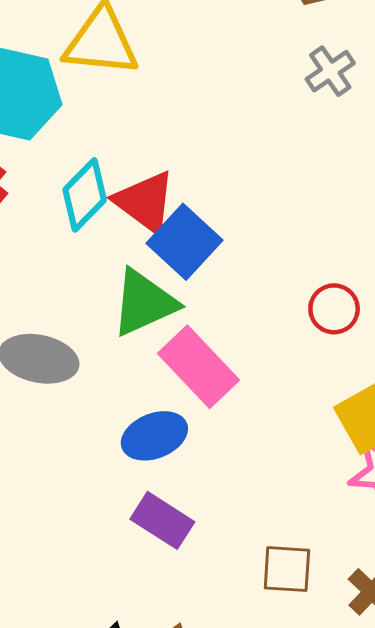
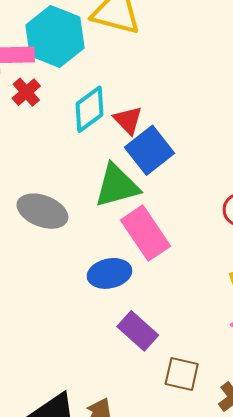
red triangle: (145, 202) -> (128, 120), size x0.7
purple rectangle: (162, 520) -> (138, 331), moved

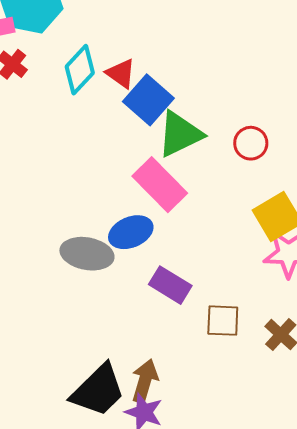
green triangle: (117, 186) -> (180, 134), moved
gray ellipse: (42, 211) -> (87, 254), moved

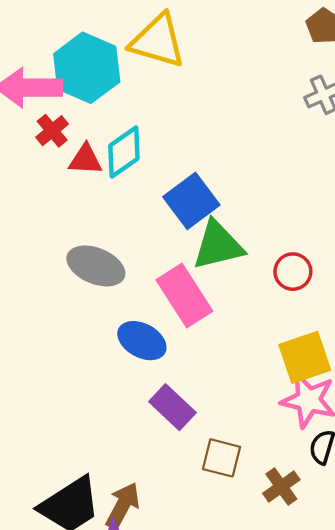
red triangle: (121, 73) -> (85, 160), moved, turned -44
blue ellipse: (131, 232) -> (142, 341), turned 39
gray ellipse: (87, 254) -> (96, 266), moved

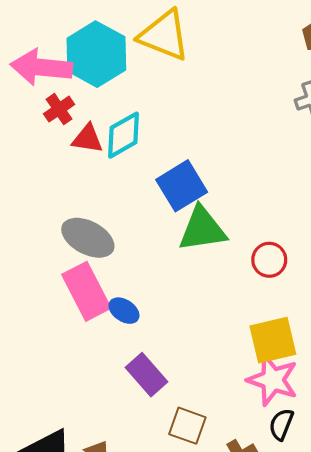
pink rectangle: (184, 296) -> (86, 291), moved
blue ellipse: (142, 341) -> (124, 311), size x0.7

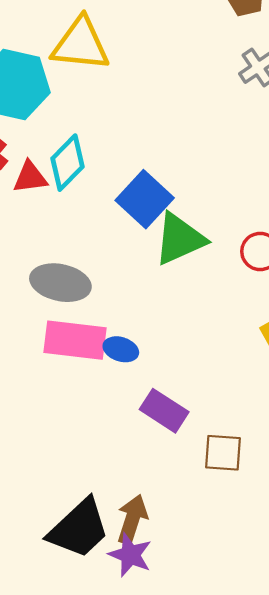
pink rectangle: (86, 291) -> (75, 340), turned -40

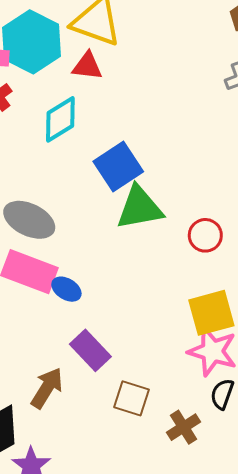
red triangle: (30, 177) -> (87, 66), moved
brown arrow: (132, 519) -> (47, 388), moved

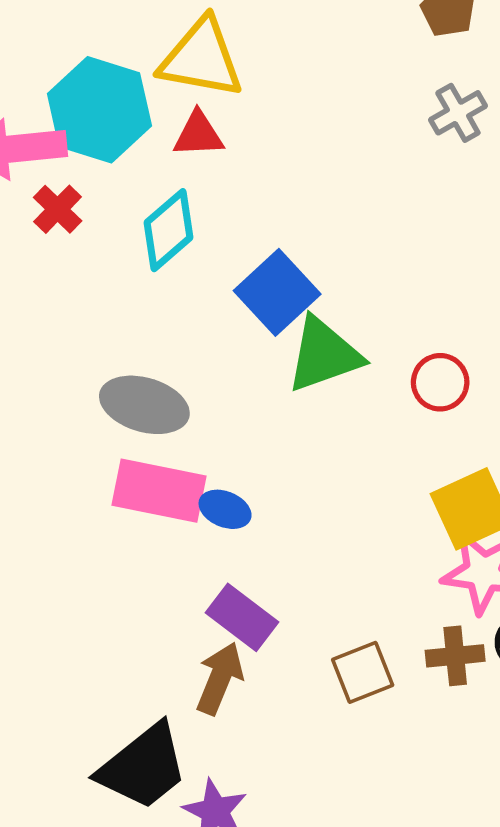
purple rectangle: (90, 350) -> (242, 617), moved
brown square: (131, 398) -> (363, 672), turned -30
brown cross: (184, 427) -> (455, 656), moved, turned 36

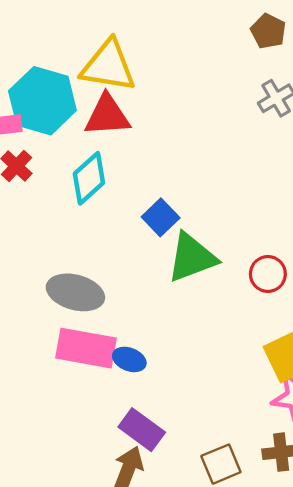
red triangle: (198, 134) -> (107, 115), size x1.4
blue square: (277, 292) -> (161, 217), size x0.7

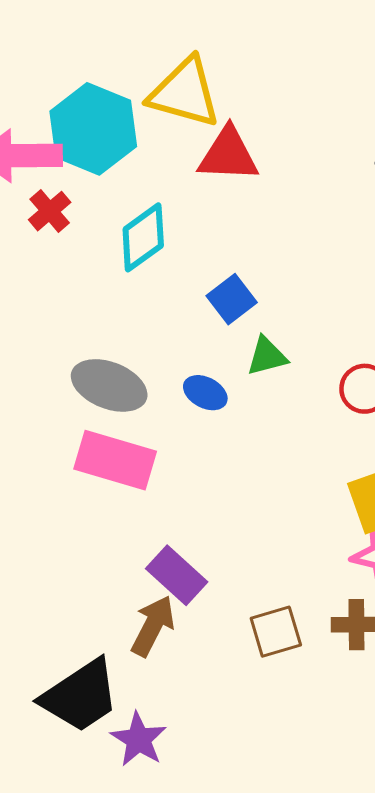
red triangle: (107, 115) -> (228, 155), moved
green triangle: (192, 257) -> (267, 356), size x0.6
blue ellipse: (129, 359) -> (205, 393), moved

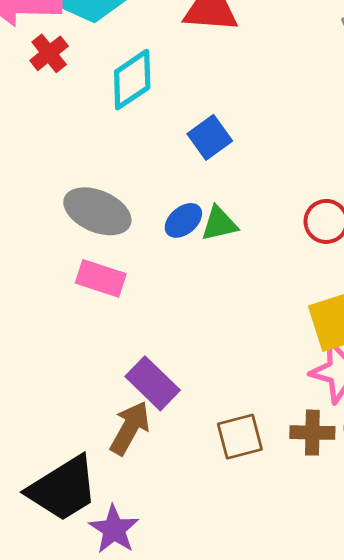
green triangle: (267, 356) -> (219, 224), moved
blue ellipse: (205, 393) -> (183, 220), turned -69
pink rectangle: (115, 460) -> (101, 278), size x0.7

